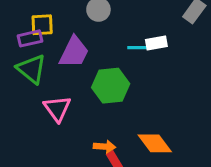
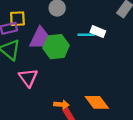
white rectangle: (156, 43) -> (98, 32), turned 32
green hexagon: (111, 86) -> (56, 47), moved

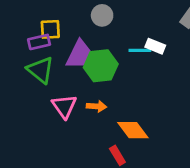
orange diamond: (97, 102) -> (133, 130), moved
orange arrow: (61, 104) -> (96, 106), moved

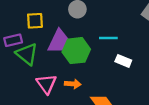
purple rectangle: (39, 42) -> (13, 40), moved
white rectangle: (155, 46) -> (123, 61), moved

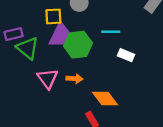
yellow square: (35, 21) -> (53, 16), moved

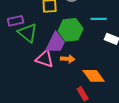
purple trapezoid: (60, 35) -> (56, 43), moved
pink triangle: (48, 79) -> (45, 59), turned -36

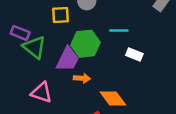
purple rectangle: (16, 21) -> (20, 33), turned 35
pink triangle: (45, 59) -> (41, 93), moved

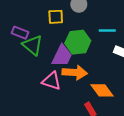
orange arrow: (82, 78) -> (75, 73), size x1.6
pink triangle: (41, 93) -> (52, 81), moved

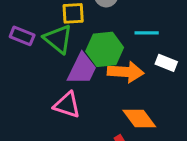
green triangle: (33, 45) -> (58, 39), moved
orange arrow: (75, 73) -> (126, 72), moved

